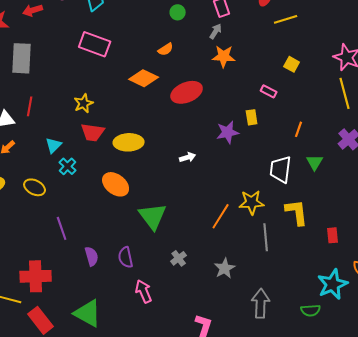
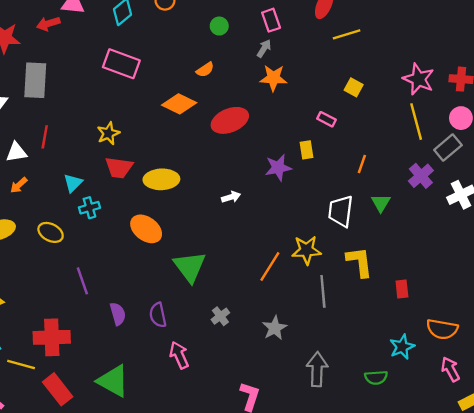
cyan cross: (68, 166) -> (89, 208), turned 30
cyan star: (333, 284) -> (402, 347), size x0.7

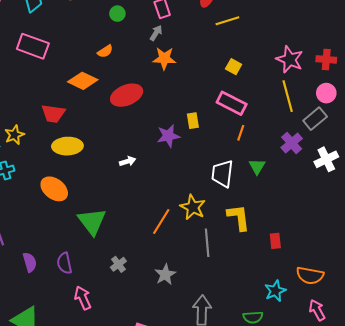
pink rectangle: (327, 119) -> (232, 103), moved, size x1.8
yellow star: (108, 133) -> (14, 135), moved
red trapezoid: (119, 168) -> (53, 113), moved
yellow star: (306, 250) -> (193, 207), turned 30

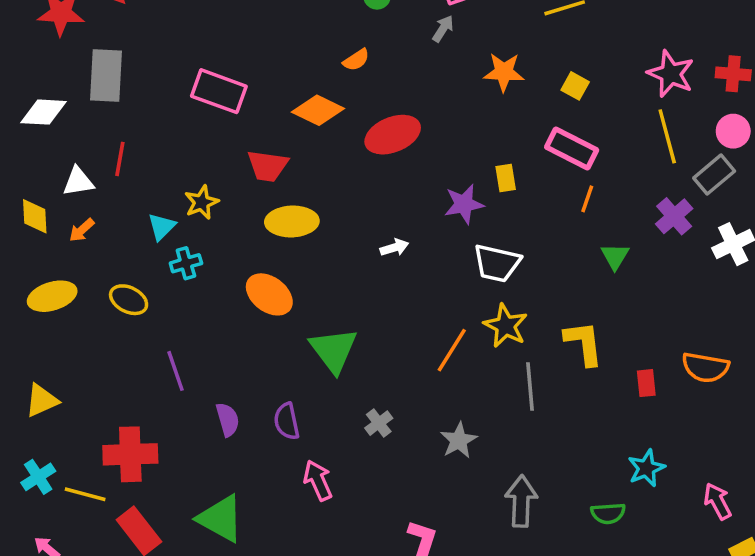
pink rectangle: (33, 46) -> (219, 91), moved
orange star: (164, 58) -> (504, 72), moved
white trapezoid: (222, 174) -> (497, 263), moved, turned -84
orange semicircle: (310, 275) -> (705, 367), moved

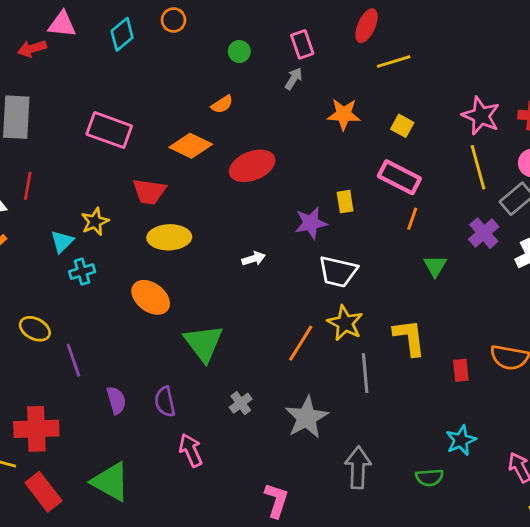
yellow ellipse: (129, 300) -> (35, 329), moved
gray star: (459, 440) -> (306, 417), size x1.4

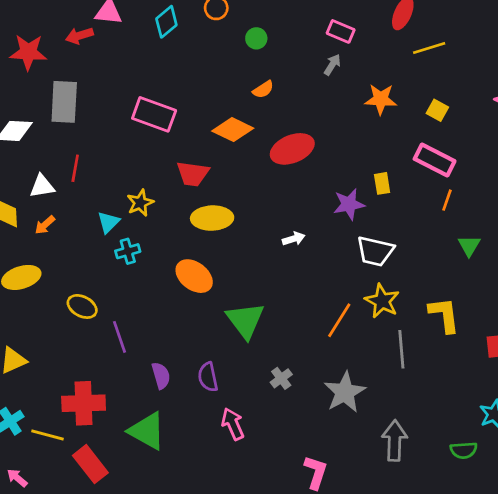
pink rectangle: (302, 44) -> (341, 31), turned -48
green circle: (239, 51) -> (256, 38), moved
green triangle: (111, 482) -> (147, 431), moved

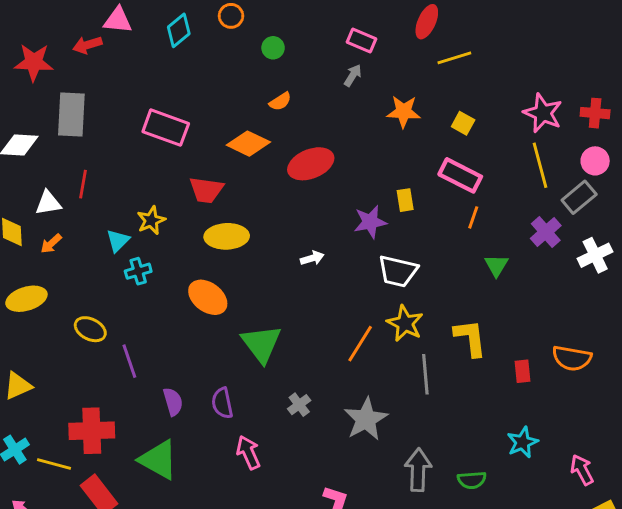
green semicircle: (464, 450) -> (472, 480), moved

